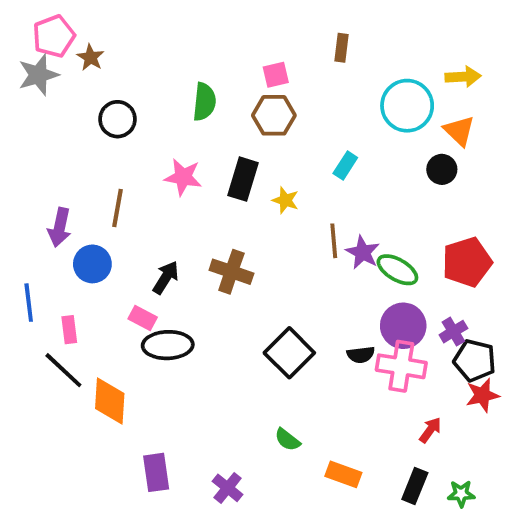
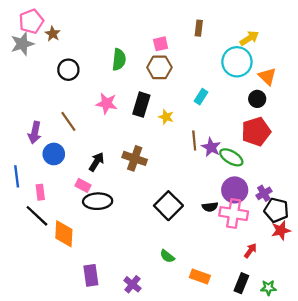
yellow arrow: (463, 77) -> (249, 38), moved, turned -30
brown line: (117, 208) -> (68, 121), turned -45
red pentagon: (467, 262) -> (256, 131), moved

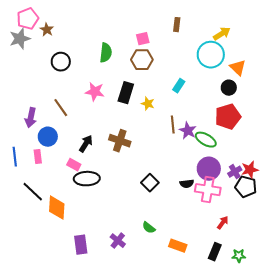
pink rectangle: (40, 192) -> (38, 157), moved
black square: (168, 206) -> (150, 183), size x0.7
red star: (281, 230) -> (250, 170), moved
purple cross: (132, 284) -> (118, 241), moved

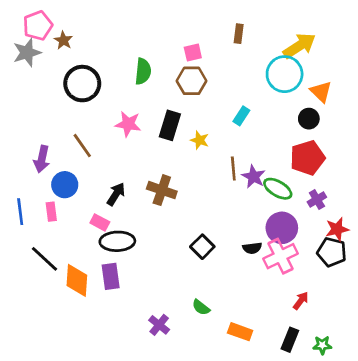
yellow arrow: (222, 34) -> (299, 46), size x1.4
black circle: (61, 62) -> (82, 84), size x1.4
purple cross: (235, 172) -> (317, 200), moved
pink cross: (208, 190) -> (280, 256), turned -35
purple rectangle: (81, 245) -> (111, 276), moved

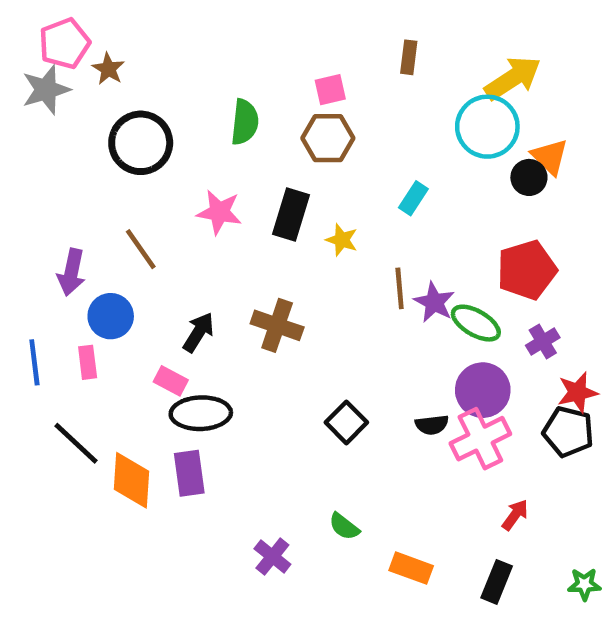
black circle: (309, 119) -> (529, 177), moved
green star: (322, 345) -> (584, 584), moved

